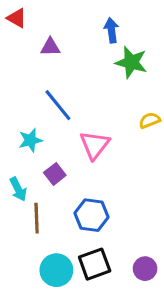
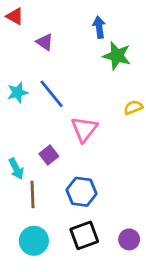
purple triangle: (50, 47) -> (45, 42), turned 36
cyan star: (30, 140) -> (18, 92), moved
cyan circle: (56, 270) -> (34, 241), moved

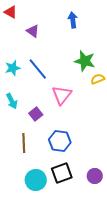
green star: (117, 56) -> (85, 61), moved
cyan arrow: (16, 169) -> (12, 101), moved
cyan circle: (34, 241) -> (36, 180), moved

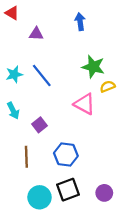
purple triangle: (33, 31) -> (36, 34), turned -32
pink triangle: (62, 95) -> (85, 104), moved, turned -40

